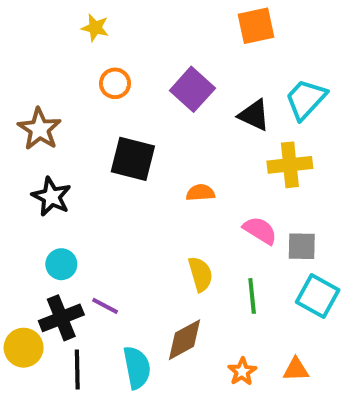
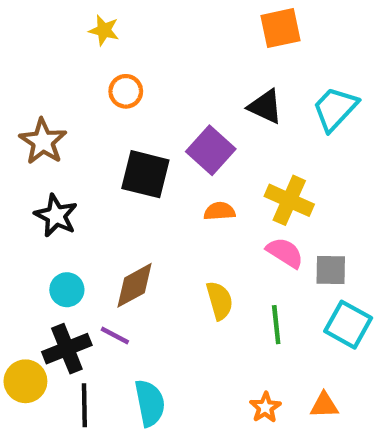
purple square: (192, 89) -> (211, 150), moved
black triangle: (254, 115) -> (265, 107), moved
yellow cross: (290, 165) -> (289, 200), moved, turned 30
brown diamond: (185, 340) -> (134, 285), moved

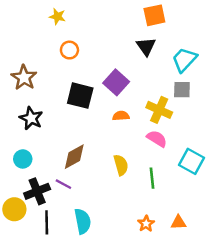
black triangle: (265, 107) -> (146, 46), moved, turned 30
gray square: (331, 270) -> (182, 90), moved
cyan circle: (67, 290) -> (23, 159), moved
cyan square: (348, 325) -> (192, 161), moved

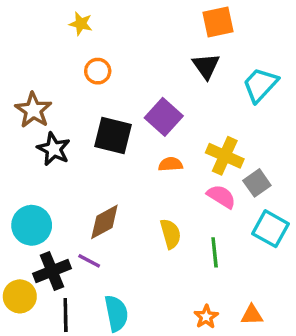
gray square: (182, 90) -> (257, 183), moved, turned -36
black star: (31, 118) -> (54, 149), moved
cyan circle: (23, 159) -> (32, 225), size x1.5

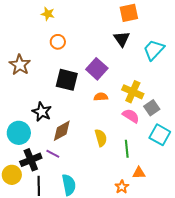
black star: (54, 149) -> (42, 112), moved
orange triangle: (252, 315) -> (139, 173), moved

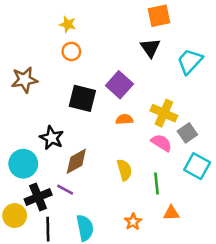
yellow star: (48, 14) -> (68, 24), moved
brown star: (20, 65) -> (24, 80), turned 30
orange star: (122, 187) -> (133, 222), moved

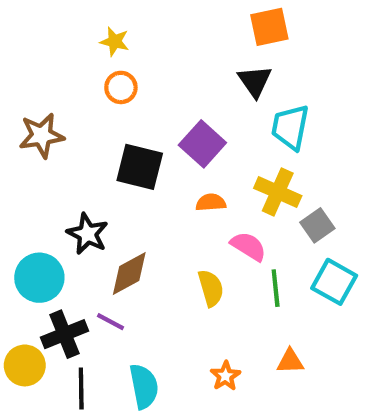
cyan trapezoid: (190, 61) -> (290, 127), moved, turned -32
pink semicircle: (161, 143) -> (248, 246), moved
green line: (156, 183) -> (276, 288), moved

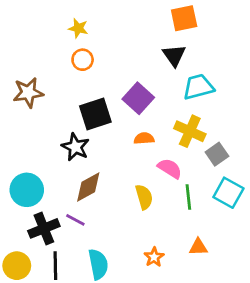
cyan trapezoid: (290, 127) -> (198, 87), turned 64
black square: (140, 167) -> (95, 114), turned -32
black star: (87, 234) -> (75, 147), moved
yellow circle: (25, 365) -> (17, 266), moved

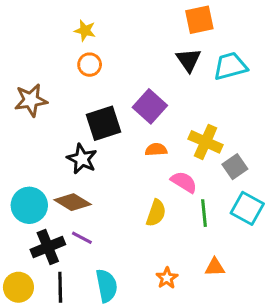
cyan trapezoid: (198, 87) -> (230, 66), moved
brown diamond: (88, 187) -> (73, 202), moved, turned 60
yellow semicircle: (144, 197) -> (156, 213), turned 35

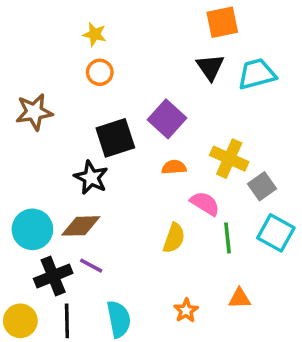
brown diamond: (73, 202) -> (81, 226), turned -33

